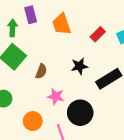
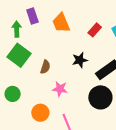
black circle: (80, 113) -> (100, 97), moved

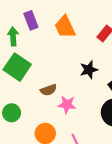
brown semicircle: (45, 67) -> (48, 90), moved, turned 56

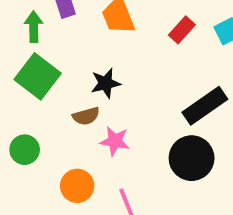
black star: (89, 70) -> (106, 83), moved

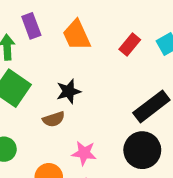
pink star: (115, 141) -> (84, 153), moved

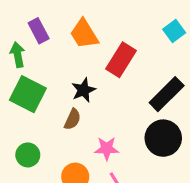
red rectangle: (130, 45) -> (121, 60), moved, size x1.5
brown semicircle: (54, 119) -> (72, 119), turned -40

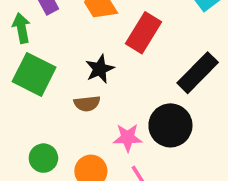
brown semicircle: (72, 119) -> (87, 104), turned 60
black circle: (163, 138) -> (170, 125), moved
green circle: (28, 155) -> (43, 158), moved

